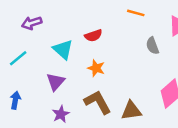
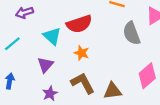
red semicircle: (93, 35) -> (79, 24), size x1.6
gray semicircle: (152, 46) -> (132, 33), size x1.5

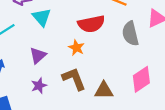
red semicircle: (79, 24) -> (91, 24), moved
cyan triangle: (52, 36) -> (42, 17), moved

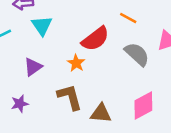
red semicircle: (91, 24) -> (95, 39), turned -32
gray semicircle: (130, 34) -> (137, 54), turned 140
purple star: (39, 86) -> (20, 104), moved

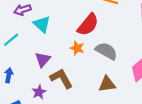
gray semicircle: (137, 54) -> (106, 51), moved
brown L-shape: (70, 97) -> (61, 78), moved

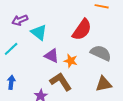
orange star: (77, 48) -> (71, 61), moved
purple triangle: (43, 60) -> (52, 56), moved, turned -42

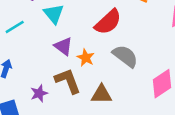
brown triangle: (104, 84) -> (101, 94), moved

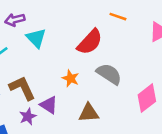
purple triangle: (63, 46) -> (49, 105), moved
brown L-shape: (68, 81) -> (22, 88), moved

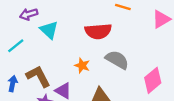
red semicircle: (90, 42) -> (98, 31), turned 45

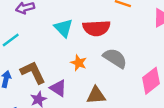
cyan triangle: (49, 30) -> (63, 28), moved

